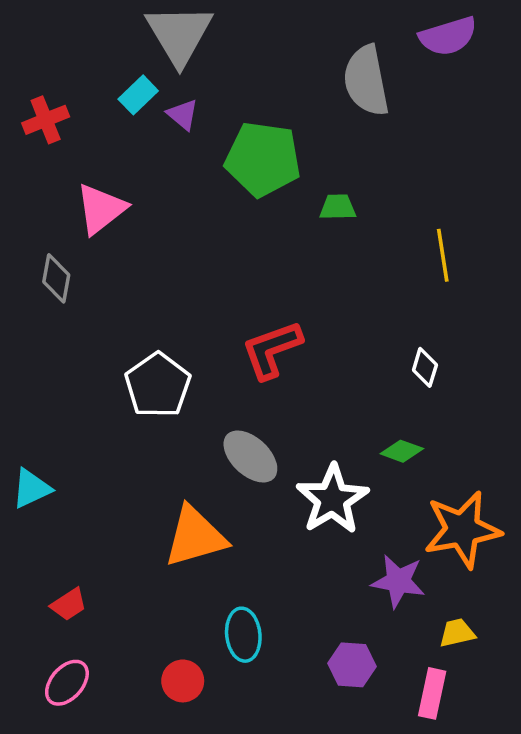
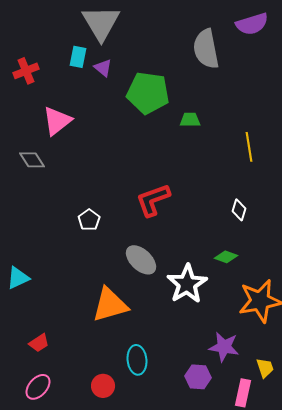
cyan rectangle: (138, 95) -> (78, 57), turned -35
gray diamond: (56, 278) -> (32, 160), turned -44
white pentagon: (158, 385) -> (89, 220), size x0.6
purple star: (398, 581) -> (224, 347), moved
yellow trapezoid: (457, 633) -> (265, 368), moved, turned 85

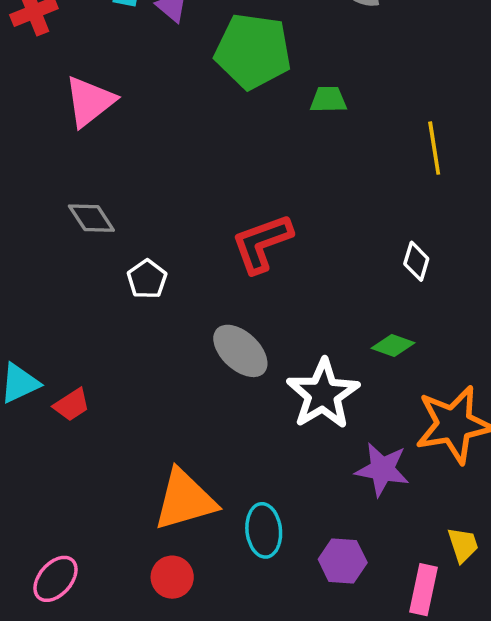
gray diamond: (32, 160) -> (91, 218), moved
orange triangle: (110, 305) -> (185, 500), moved
red trapezoid: (39, 343) -> (72, 405), moved
purple star: (224, 347) -> (382, 469), moved
cyan ellipse: (137, 360) -> (264, 530), moved

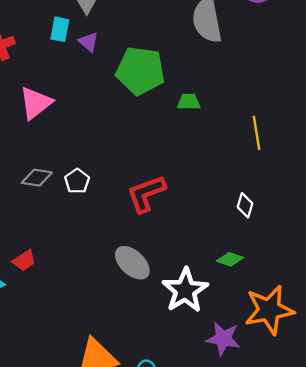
gray diamond: (91, 218) -> (37, 178), turned -48
white pentagon: (147, 279) -> (77, 181), moved
red trapezoid: (72, 405) -> (24, 260), moved

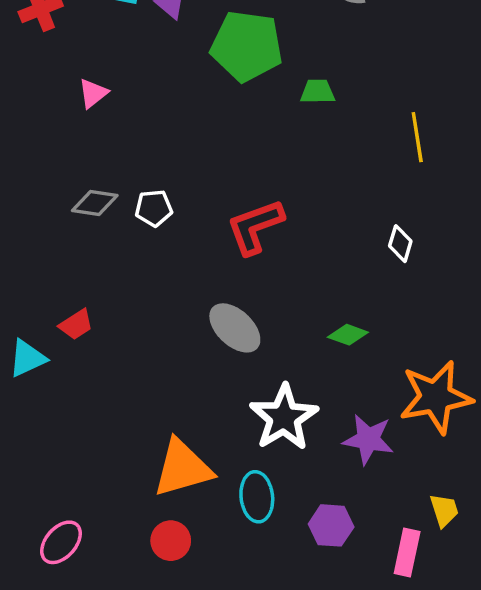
pink triangle: (36, 103) -> (93, 93), size x0.6
white pentagon: (77, 181) -> (154, 208), turned 30
green diamond: (230, 259) -> (348, 335), moved
white star: (185, 290) -> (284, 417), moved

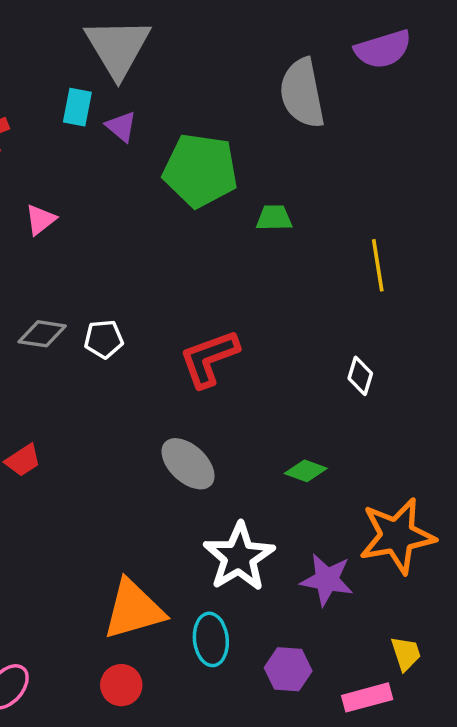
pink rectangle: (407, 552) -> (367, 697), turned 63

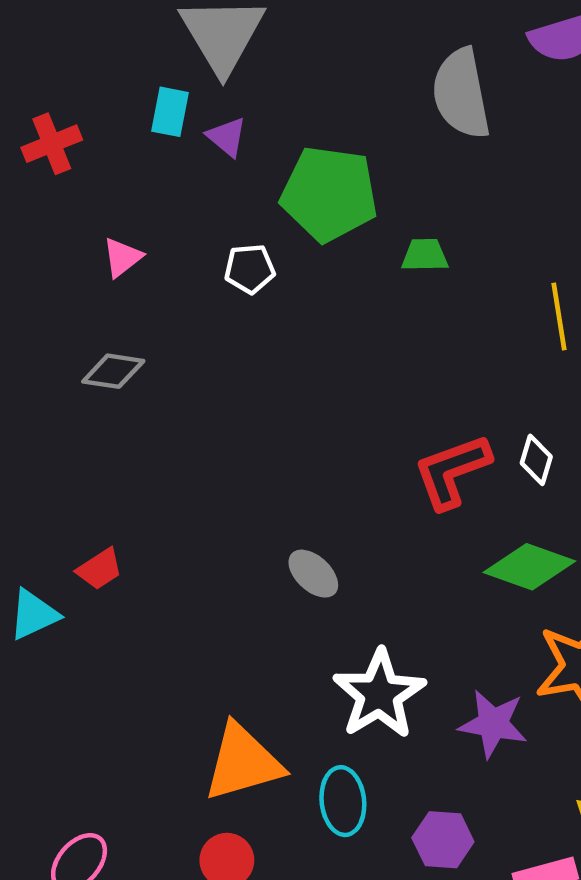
gray diamond: (42, 334) -> (113, 371), moved
white pentagon: (104, 339) -> (250, 269), moved
red L-shape: (209, 358) -> (452, 471), moved
gray ellipse: (188, 464) -> (313, 574), size x0.7
green diamond: (306, 471) -> (529, 567), moved, size x1.6

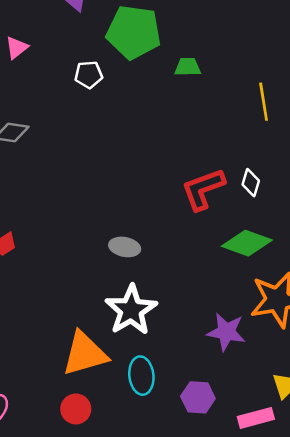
pink triangle: (122, 257) -> (17, 48), moved
gray ellipse: (313, 574) -> (125, 247), turned -32
white star: (379, 694) -> (131, 310), moved

